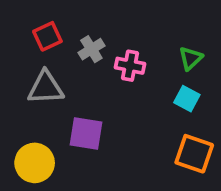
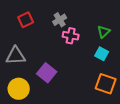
gray cross: (91, 49) -> (60, 20), moved
gray triangle: (46, 88) -> (16, 56), moved
purple square: (86, 134) -> (47, 73), turned 30

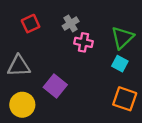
green triangle: (104, 32) -> (122, 38), size x1.5

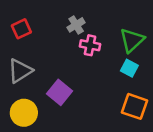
red square: (31, 24) -> (21, 29), moved
gray triangle: (19, 66) -> (20, 71), turned -30

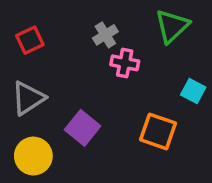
green triangle: (132, 40) -> (172, 26), moved
cyan square: (129, 68) -> (193, 91), moved
orange square: (135, 106) -> (158, 131), moved

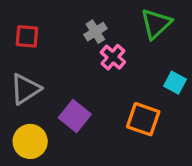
red square: (30, 40) -> (27, 36), turned 30
pink cross: (125, 63) -> (113, 57), turned 30

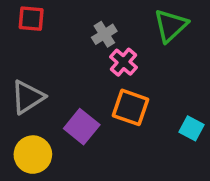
red square: (27, 36) -> (31, 19), moved
cyan square: (175, 83) -> (192, 128), moved
orange square: (143, 119) -> (131, 107), moved

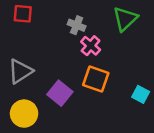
gray cross: (104, 34) -> (77, 25), turned -36

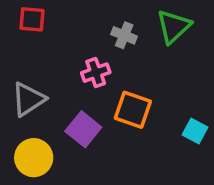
gray cross: (77, 25) -> (124, 35), moved
pink cross: (91, 46) -> (96, 73), moved, turned 30

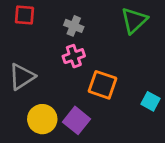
gray cross: (124, 35) -> (74, 26), moved
purple square: (83, 129) -> (77, 120), moved
yellow circle: (34, 158) -> (42, 119), moved

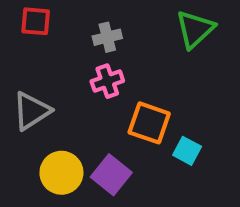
gray cross: (74, 26) -> (107, 37), turned -36
cyan square: (150, 101) -> (187, 151), moved

